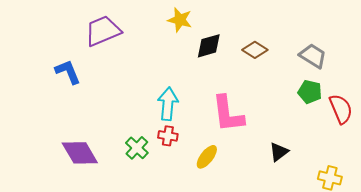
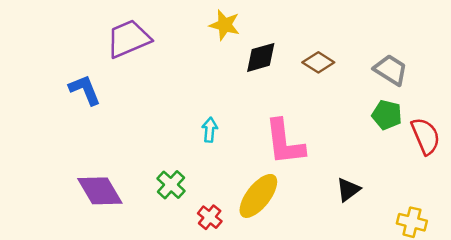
cyan arrow: (168, 104) -> (210, 130), size x0.6
red cross: (168, 136) -> (210, 217), moved, turned 30
yellow ellipse: (207, 157) -> (258, 196), size x1.5

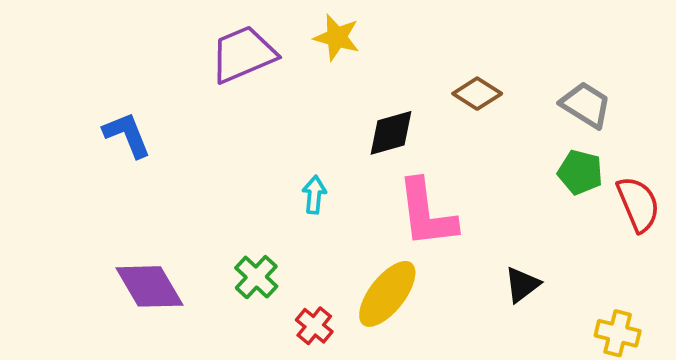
purple trapezoid: (129, 39) -> (243, 54), moved
black diamond: (261, 57) -> (391, 133), moved

